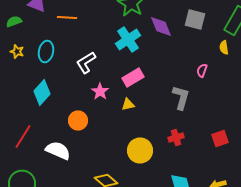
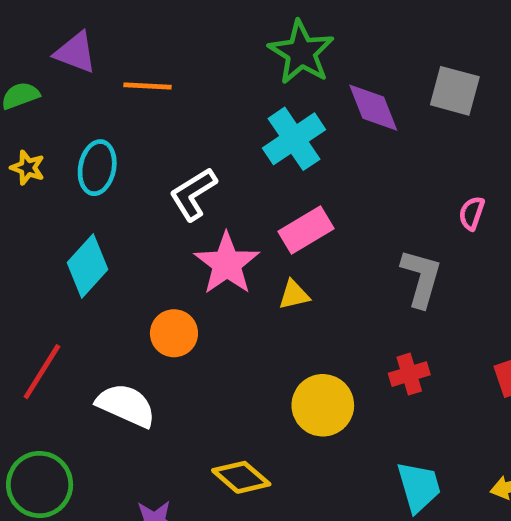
pink star: (100, 92) -> (227, 264), size x1.5

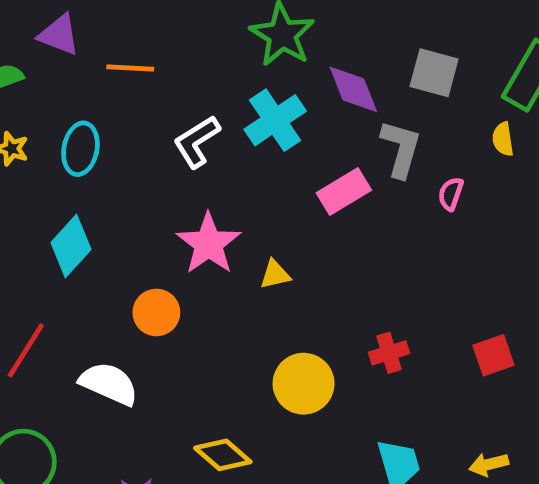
white L-shape: (193, 194) -> (197, 142), moved
pink rectangle: (306, 230) -> (344, 191), moved
gray L-shape: (421, 278) -> (401, 149), moved

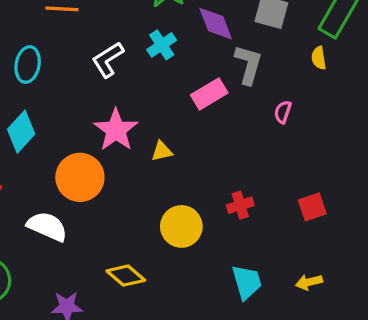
cyan cross: (275, 120) -> (162, 45), size x0.7
pink semicircle: (451, 194) -> (283, 112), moved
orange circle: (156, 312) -> (80, 177), size x1.5

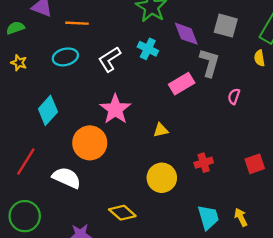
cyan cross: (162, 45) -> (148, 49), turned -30
cyan ellipse: (28, 65) -> (65, 57), moved, turned 65
yellow triangle: (162, 151) -> (161, 130), moved
yellow arrow: (309, 282) -> (241, 217), moved, turned 78

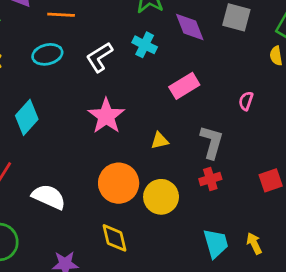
gray L-shape: (209, 63) -> (212, 142), moved
orange circle: (90, 143) -> (119, 183), moved
yellow diamond: (122, 213) -> (114, 238), turned 36

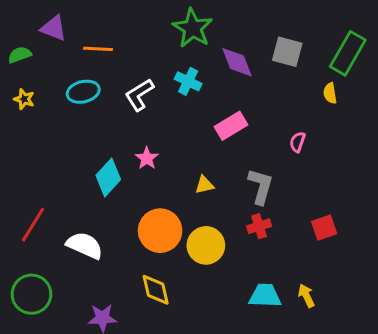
pink star: (106, 116) -> (147, 158), size x0.6
cyan diamond: (27, 117) -> (108, 177), moved
cyan trapezoid: (216, 243) -> (265, 296), turned -72

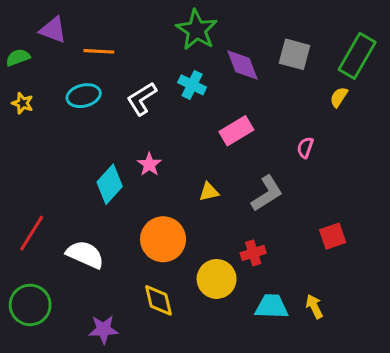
yellow semicircle: (330, 93) -> (339, 97), turned 42
gray L-shape: (261, 186) -> (267, 193), turned 42
red cross: (259, 226) -> (253, 253), moved
yellow circle: (206, 245) -> (217, 279), moved

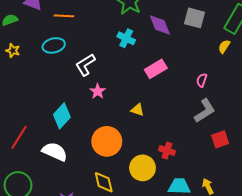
white L-shape: (142, 99) -> (85, 65), moved
cyan diamond: (110, 184) -> (62, 116), moved
yellow triangle: (209, 192) -> (137, 110), turned 32
gray L-shape: (267, 193) -> (205, 111), moved
red cross: (253, 253) -> (167, 151), turned 35

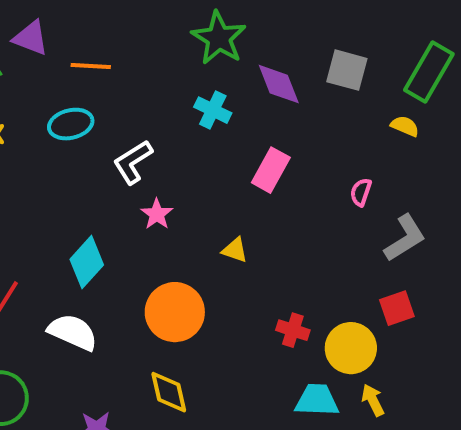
yellow semicircle: (224, 46) -> (405, 126), turned 80
pink rectangle: (156, 69) -> (271, 170), turned -30
gray L-shape: (205, 111) -> (405, 238), moved
yellow circle: (143, 168) -> (351, 348), moved

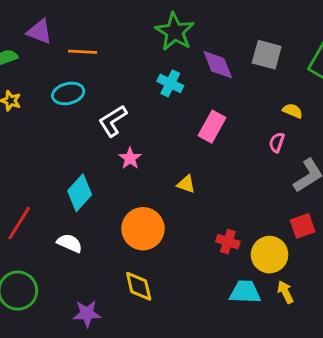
yellow semicircle: (405, 126) -> (293, 111), moved
white semicircle: (73, 332) -> (70, 243), size x0.7

